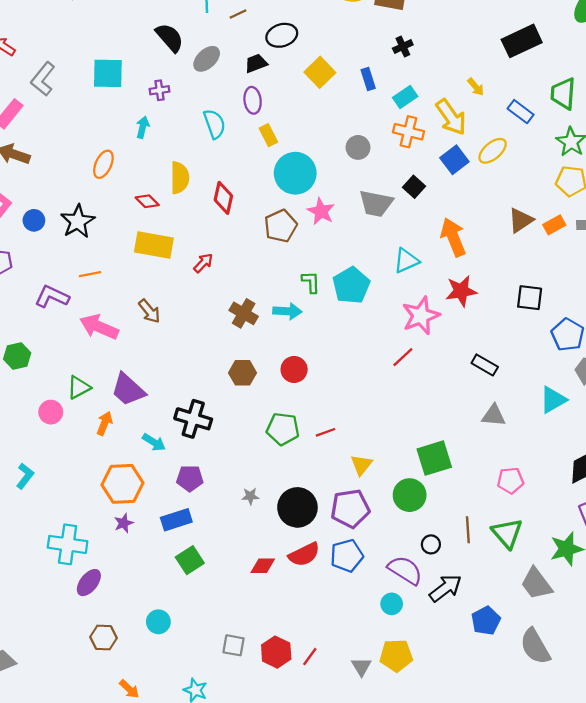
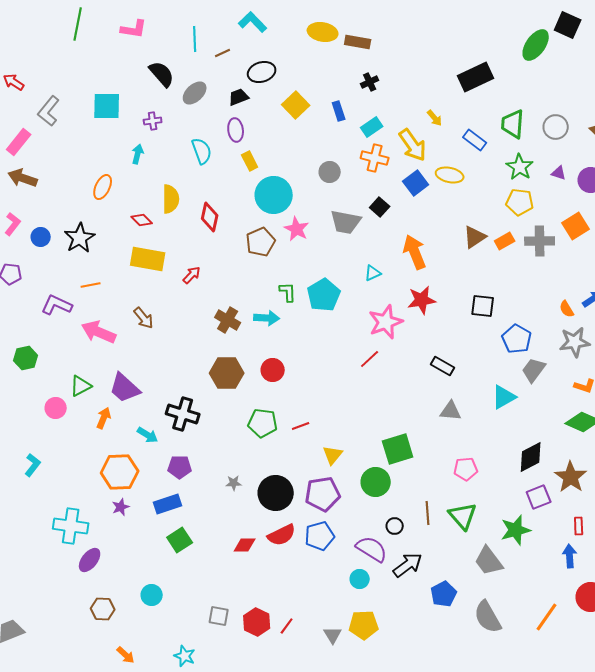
yellow ellipse: (493, 151) -> (450, 175), turned 52
cyan triangle: (406, 261) -> (373, 273), size x0.7
brown hexagon: (242, 373) -> (227, 373), size x1.4

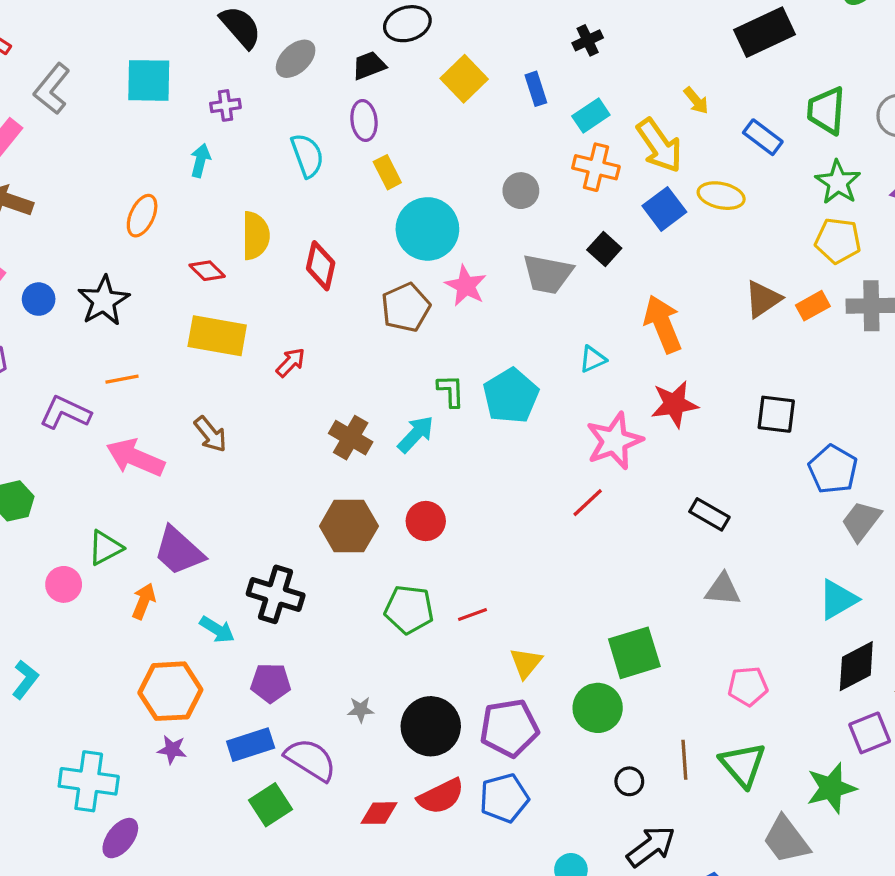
cyan arrow: (267, 318) -> (416, 434), turned -50
cyan triangle: (504, 397) -> (838, 599), moved
purple star: (121, 507) -> (172, 750), turned 30
purple semicircle: (372, 549) -> (311, 760), moved

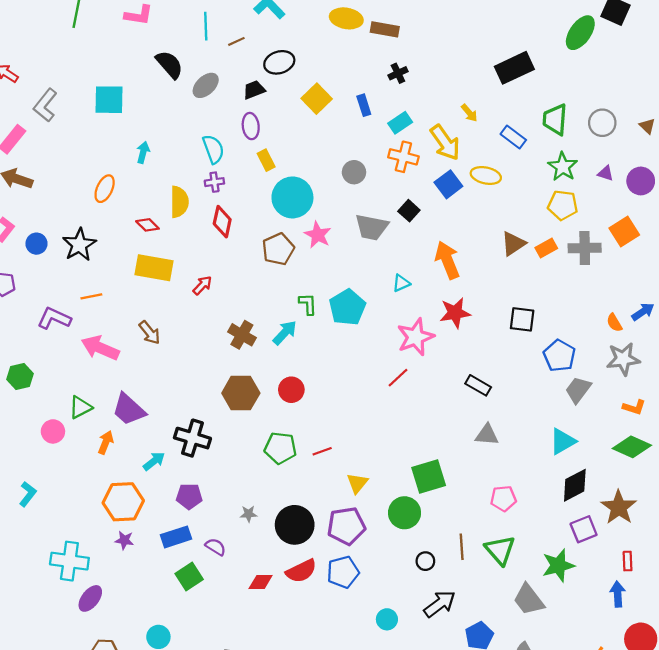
purple cross: (225, 105) -> (214, 182), moved
cyan arrow: (217, 629) -> (154, 461), turned -70
purple semicircle: (311, 760) -> (216, 547), size x0.6

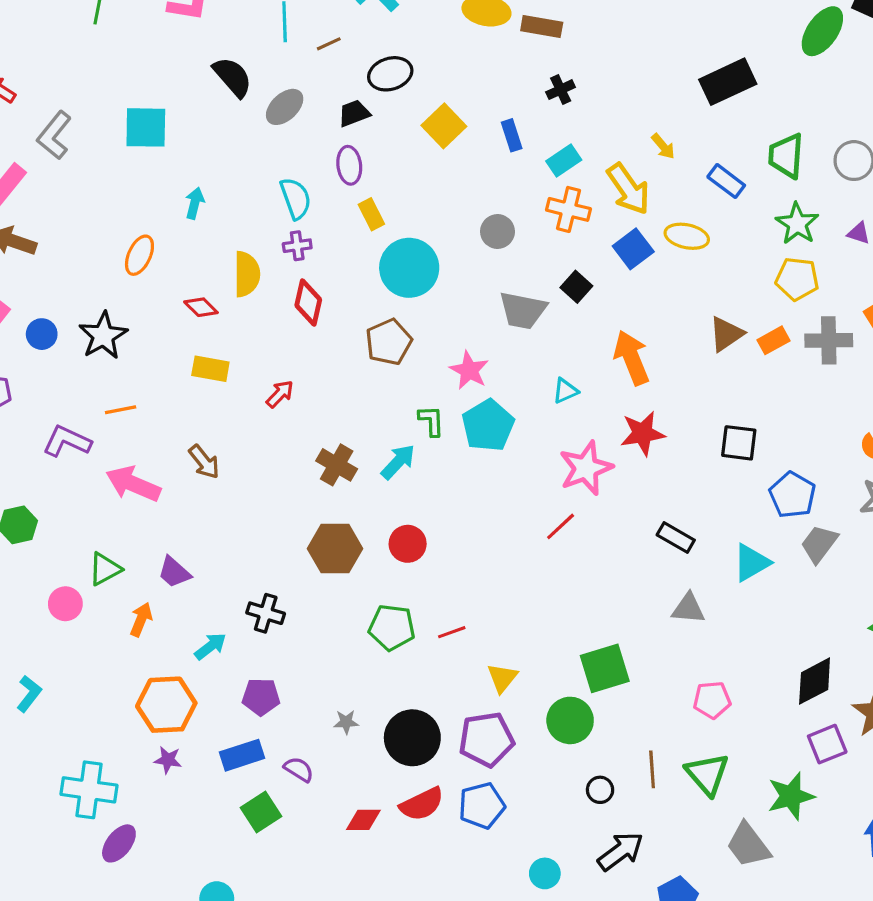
pink star: (318, 235) -> (469, 370), moved
yellow rectangle: (154, 268) -> (210, 369), size x0.7
purple trapezoid: (129, 409) -> (174, 572), size x0.7
black cross: (192, 438) -> (266, 613), size x0.7
cyan triangle: (563, 441) -> (751, 563), moved

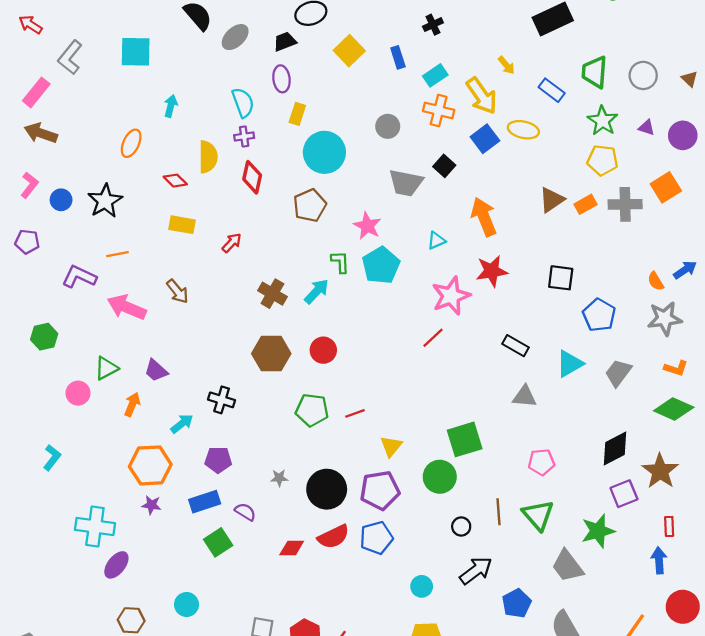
yellow rectangle: (371, 214) -> (297, 114), turned 45
gray trapezoid: (819, 544) -> (618, 373), moved

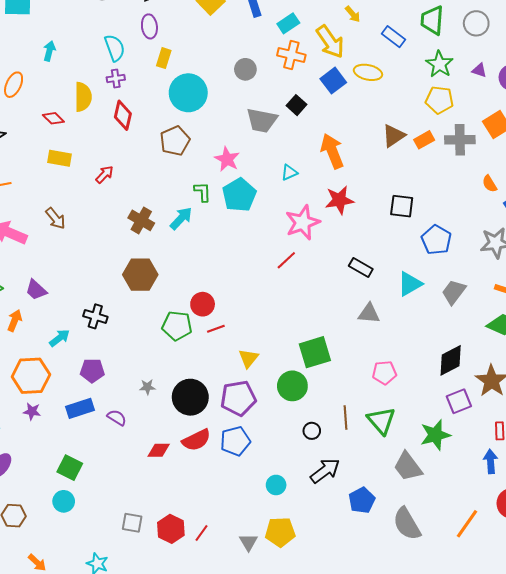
orange semicircle: (656, 281) -> (490, 184), moved
red circle: (323, 350) -> (203, 304), moved
green square: (218, 542) -> (70, 468), moved, turned -30

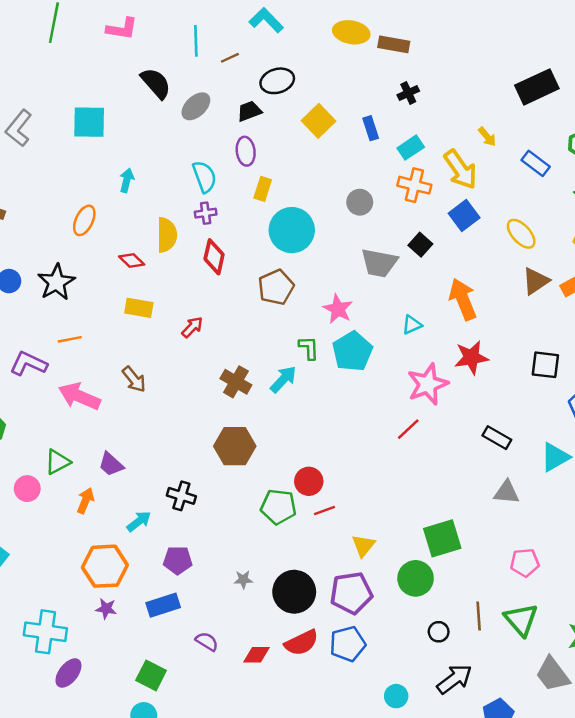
yellow ellipse: (368, 72) -> (521, 234), moved, turned 36
purple semicircle: (117, 418) -> (207, 641), moved

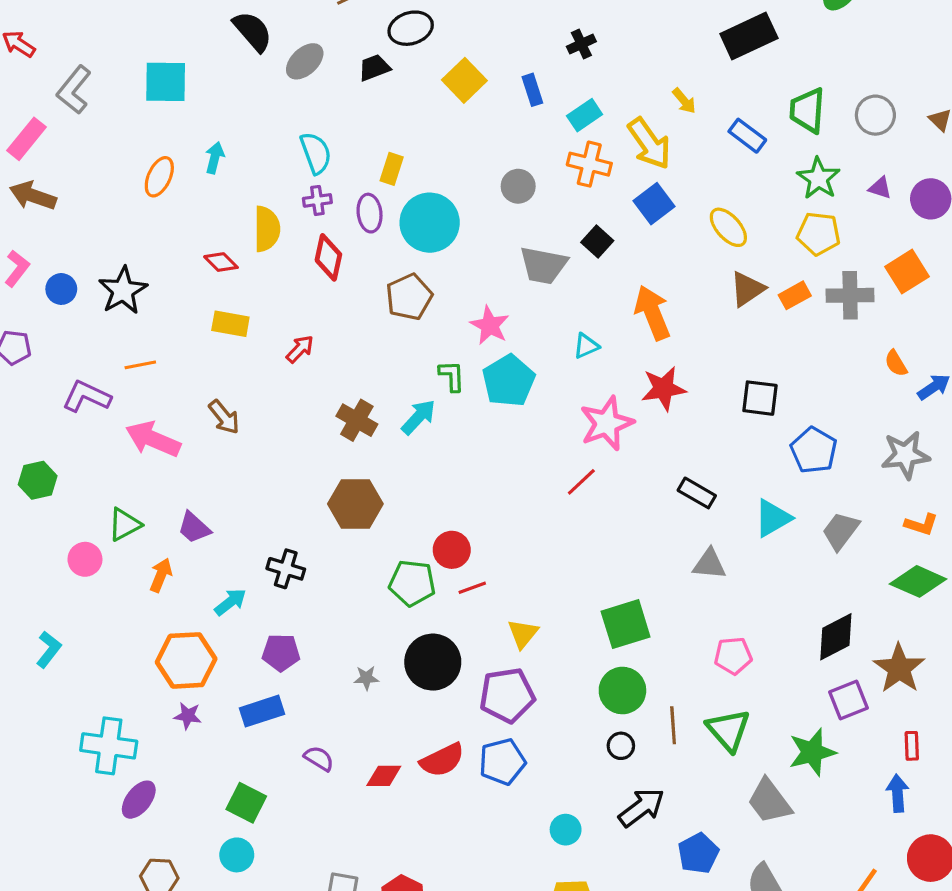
purple ellipse: (246, 151) -> (370, 213), moved
orange ellipse: (84, 220) -> (159, 177), moved
green circle: (416, 578) -> (622, 691), moved
black circle: (294, 592) -> (433, 662), moved

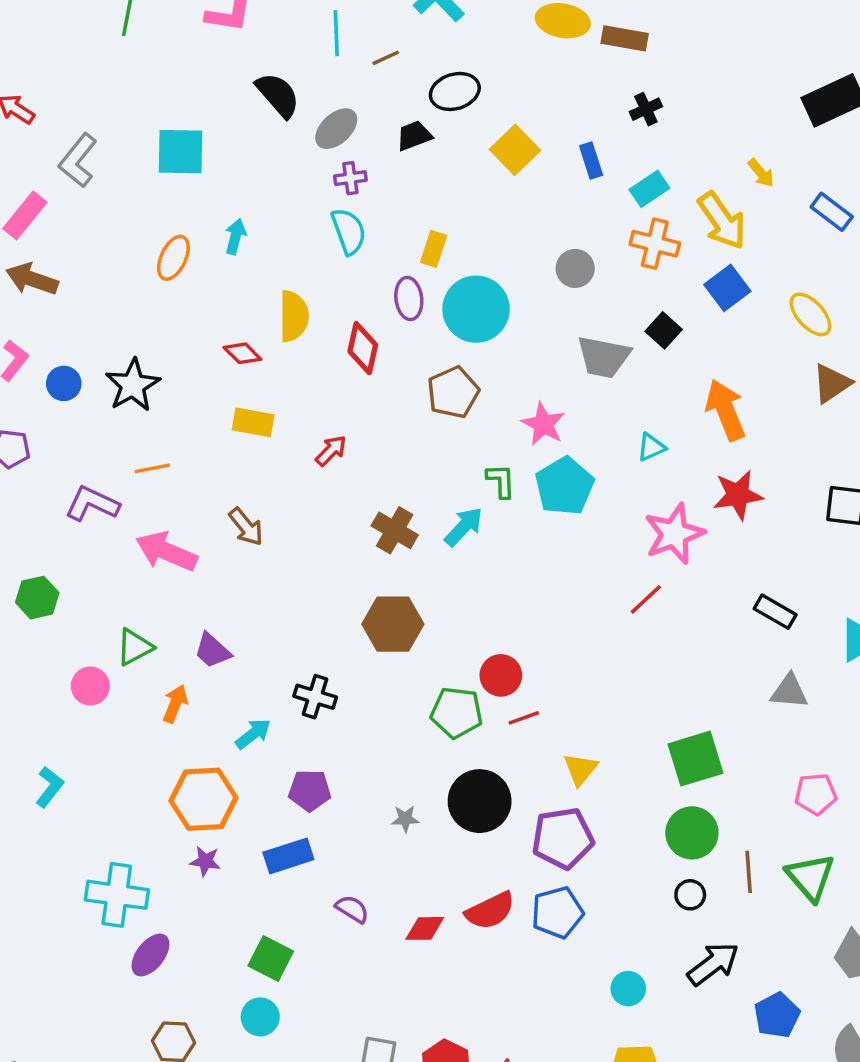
purple cross: (317, 200) -> (350, 178), moved

